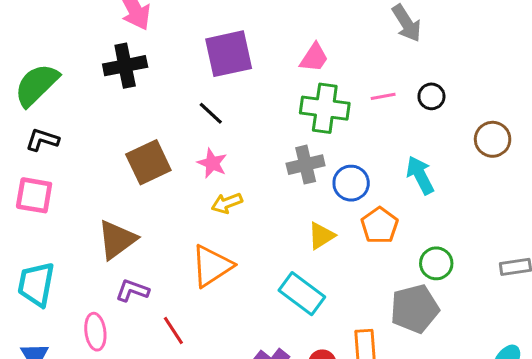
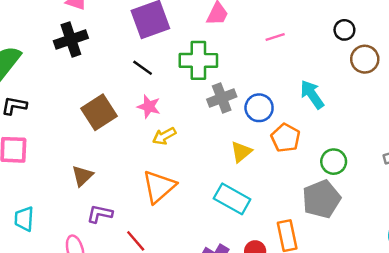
black circle: (431, 96) -> (344, 30), moved
green cross: (325, 108) -> (198, 60), moved
brown triangle: (117, 240) -> (82, 176), size x0.7
cyan trapezoid: (36, 284) -> (24, 219), size x0.7

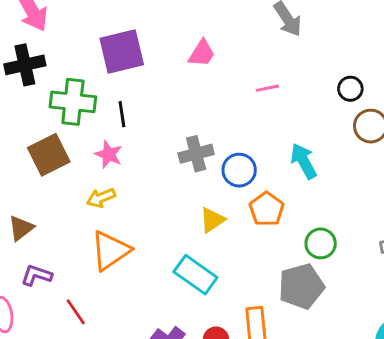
green cross: (198, 60) -> (73, 102), moved
black line: (143, 68) -> (122, 114), moved, turned 40
yellow arrow: (164, 136) -> (101, 198), moved

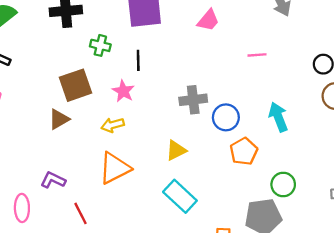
green cross: (73, 102) -> (100, 45), size x0.6
yellow triangle: (212, 220) -> (176, 150), moved
brown triangle: (21, 228) -> (59, 119), moved

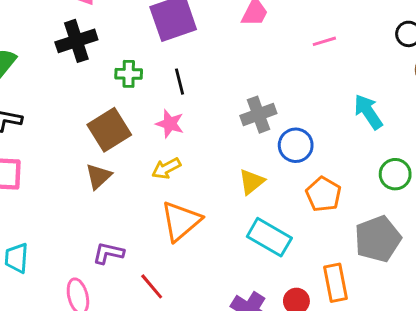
blue circle: (226, 117) -> (296, 145), moved
orange pentagon: (244, 151) -> (323, 194), moved
green circle: (283, 185) -> (395, 174), moved

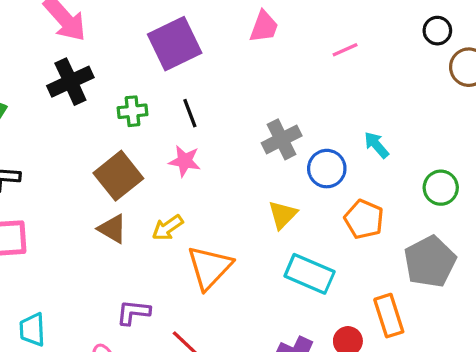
cyan arrow: (368, 112) -> (376, 145), moved, size x0.7
yellow arrow: (166, 168) -> (168, 228), moved
brown triangle: (98, 176) -> (112, 229), turned -40

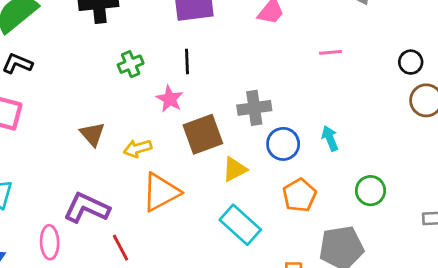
green cross: (133, 111) -> (131, 64), moved, turned -35
brown square: (118, 176) -> (203, 134), moved
purple L-shape: (133, 312) -> (87, 208), size x1.5

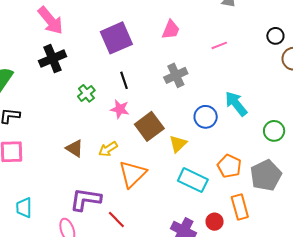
gray cross: (254, 108) -> (176, 75), moved
cyan arrow: (330, 138) -> (236, 104), size x1.5
orange pentagon: (299, 195) -> (229, 166), moved

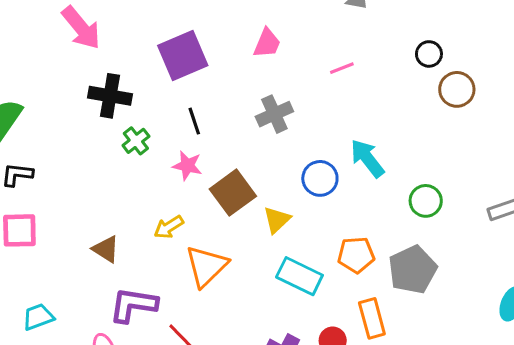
black cross: (53, 59) -> (110, 96), moved, turned 32
brown triangle: (75, 148) -> (106, 249), moved
orange pentagon: (229, 166) -> (356, 255), turned -30
cyan trapezoid: (24, 208) -> (38, 317), turned 70

